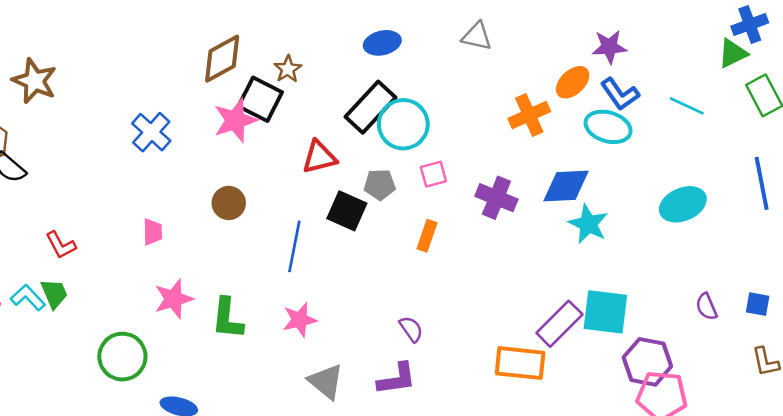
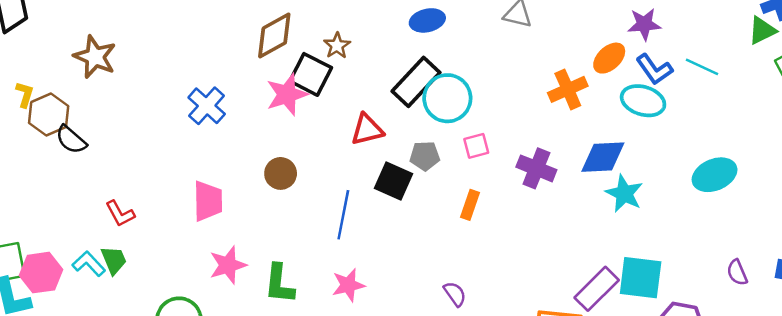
cyan line: (687, 106) -> (702, 67), moved
pink trapezoid: (153, 232) -> (208, 201), size x1.6

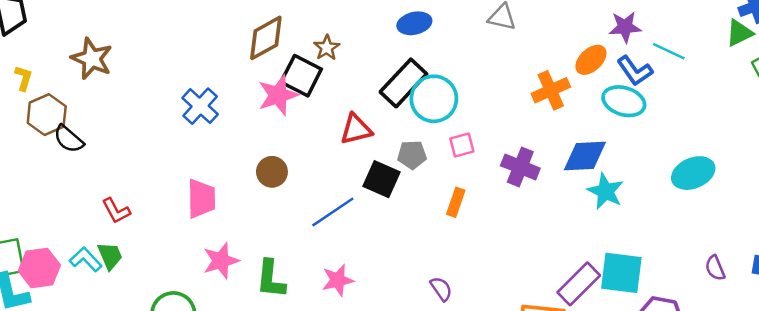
cyan line: (702, 67) -> (669, 51), moved
yellow L-shape: (25, 94) -> (24, 78), moved
blue line: (343, 215) -> (333, 212), turned 45

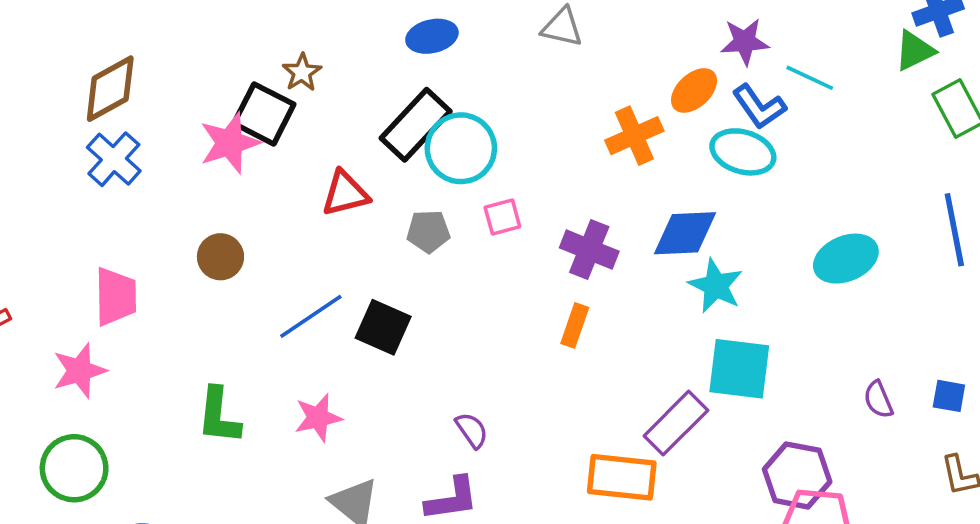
brown diamond: (266, 38) -> (110, 89), moved
black square: (382, 179) -> (383, 327), moved
orange rectangle: (456, 202) -> (575, 325), moved
pink star: (221, 261) -> (79, 371), moved
cyan square: (621, 273) -> (739, 369), moved

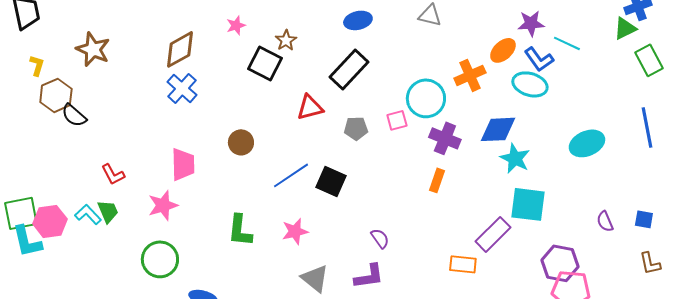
pink star: (230, 143) -> (236, 25), moved, size x0.6
cyan circle: (461, 148) -> (426, 98), moved
orange rectangle: (622, 477) -> (463, 264), size x0.7

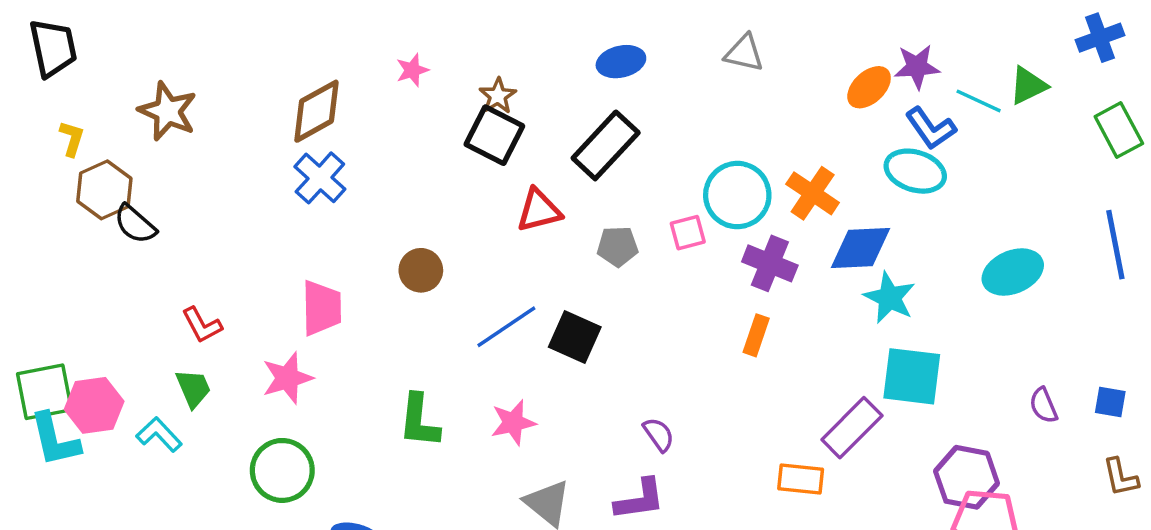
green triangle: (625, 28) -> (1028, 86), moved
orange ellipse: (503, 50) -> (869, 87), moved
black square: (265, 63) -> (494, 135), moved
orange cross: (470, 75) -> (813, 193), moved, turned -32
cyan L-shape: (88, 214) -> (159, 435), moved

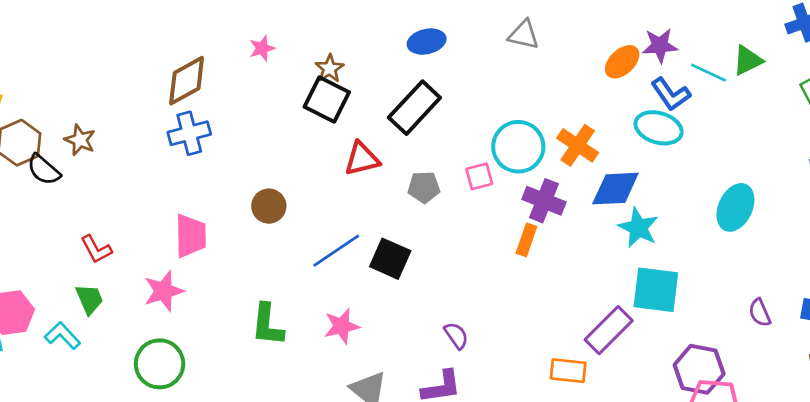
brown star: (168, 111) -> (80, 140), moved, size x0.7
blue cross: (320, 178) -> (189, 133), turned 33
cyan ellipse: (1013, 272) -> (735, 207), turned -42
orange rectangle: (756, 335) -> (526, 240), moved

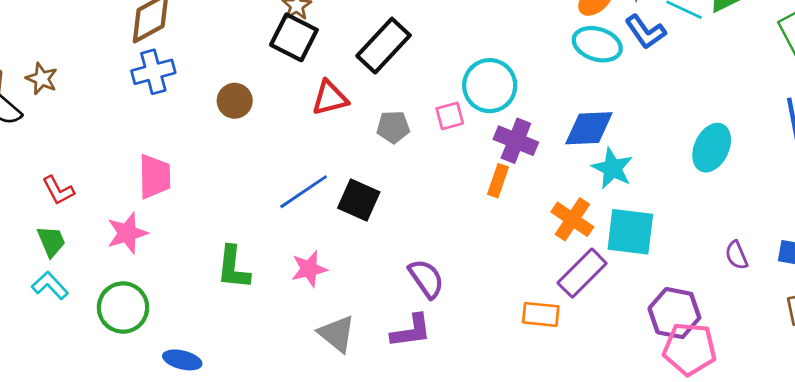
cyan ellipse: (659, 128) -> (597, 44), moved
orange cross: (578, 145) -> (572, 219), moved
brown circle: (269, 206) -> (235, 101), moved
cyan L-shape: (62, 336) -> (50, 285), moved
purple semicircle: (456, 336) -> (426, 279), size x1.4

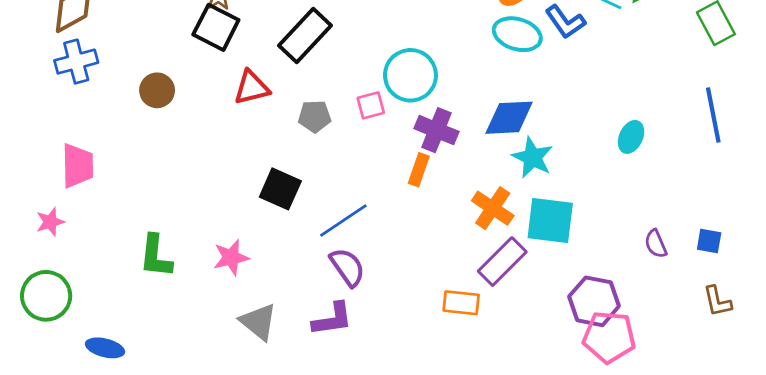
cyan ellipse: (712, 148) -> (631, 137), size x0.7
blue line: (304, 192) -> (343, 220), moved
pink star: (127, 233) -> (50, 222), size x0.7

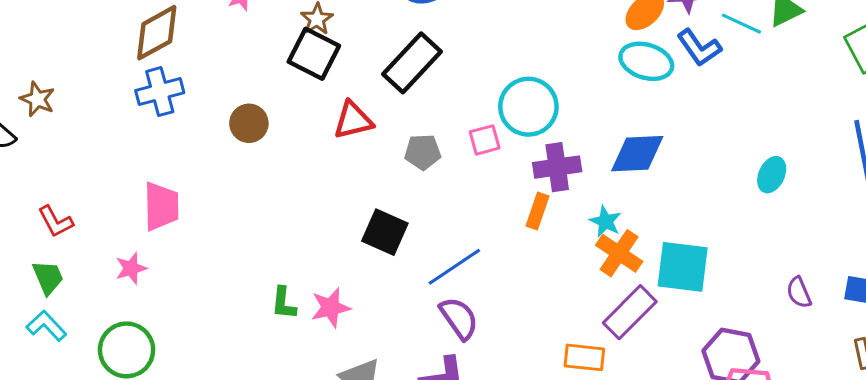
purple cross: (436, 130) -> (557, 167), turned -30
cyan star: (532, 157) -> (605, 222), moved, size x0.7
green L-shape: (156, 256) -> (284, 303), moved, size x0.7

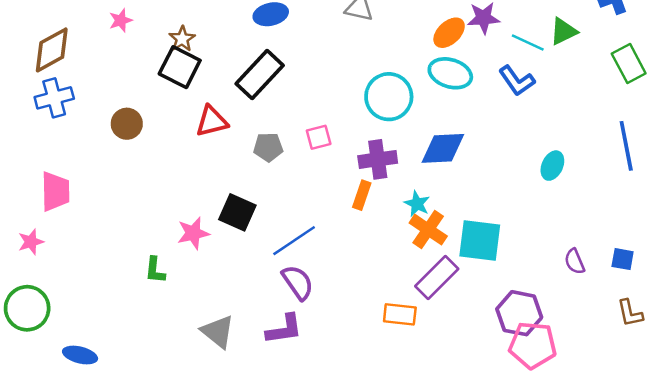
blue L-shape: (699, 48) -> (517, 81), moved
cyan circle: (528, 107) -> (389, 97), moved
pink star: (331, 308) -> (193, 233), moved

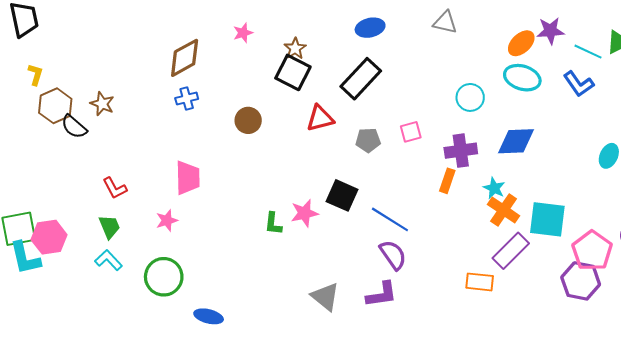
cyan circle: (389, 97) -> (470, 97), size x0.7
blue cross: (54, 98) -> (187, 99), size x0.7
blue line: (294, 241) -> (390, 219), turned 66
green L-shape: (155, 270) -> (273, 224), moved
pink pentagon: (533, 345) -> (592, 251), moved, turned 30

